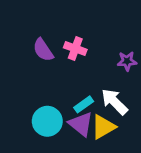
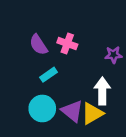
white arrow: (114, 102) -> (102, 91), turned 45
cyan rectangle: (84, 104) -> (49, 75), moved

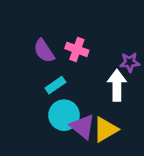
white arrow: (102, 91) -> (117, 85), moved
cyan circle: (42, 108) -> (64, 115), moved

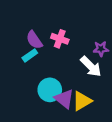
cyan rectangle: (55, 85) -> (30, 55), moved
white arrow: (117, 85) -> (91, 67), turned 135

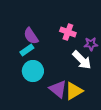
pink cross: (60, 39) -> (68, 32), moved
cyan circle: (50, 90) -> (33, 71), moved

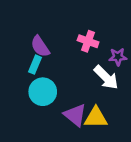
cyan rectangle: (27, 50) -> (35, 65), turned -32
yellow triangle: (74, 91) -> (96, 118), turned 30

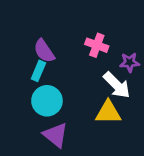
purple triangle: (75, 115) -> (55, 135), moved
yellow triangle: (96, 118) -> (108, 112), moved

